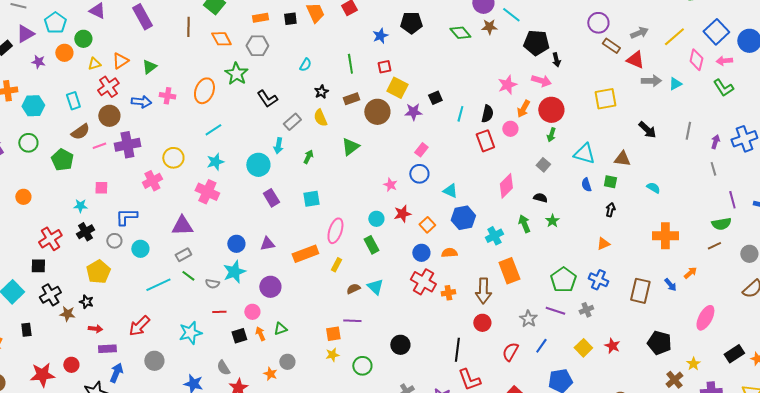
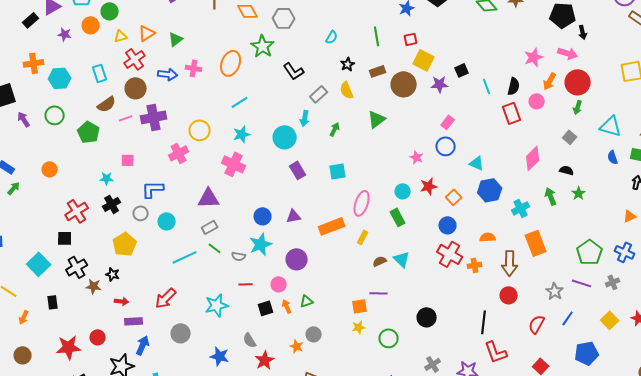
cyan line: (460, 114) -> (487, 86), turned -35
orange semicircle: (449, 253) -> (488, 237), moved

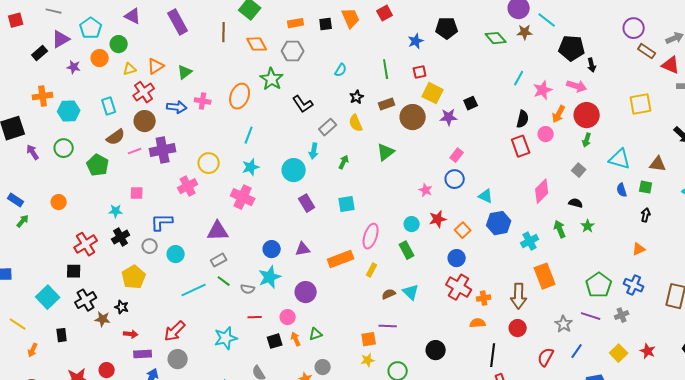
cyan line: (487, 86) -> (519, 78), moved, turned 49
cyan line: (240, 102) -> (249, 135), turned -36
orange semicircle: (488, 237) -> (478, 323), moved
gray circle: (181, 333) -> (178, 359), moved

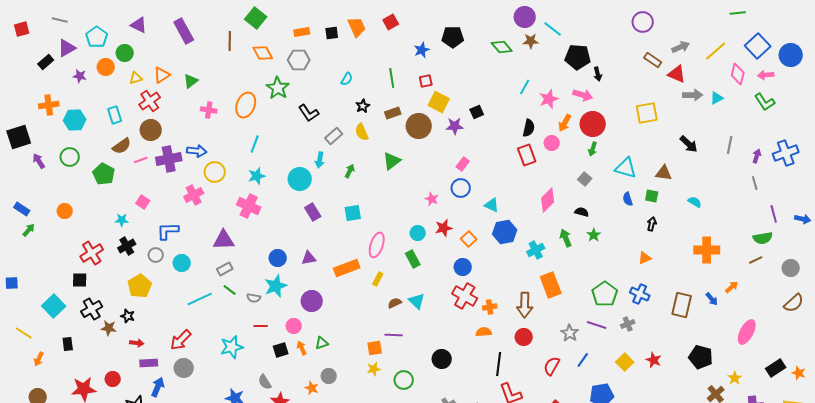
purple circle: (634, 28) -> (643, 22), moved
blue arrow: (177, 107) -> (197, 151), moved
pink square: (137, 193) -> (143, 202), turned 32

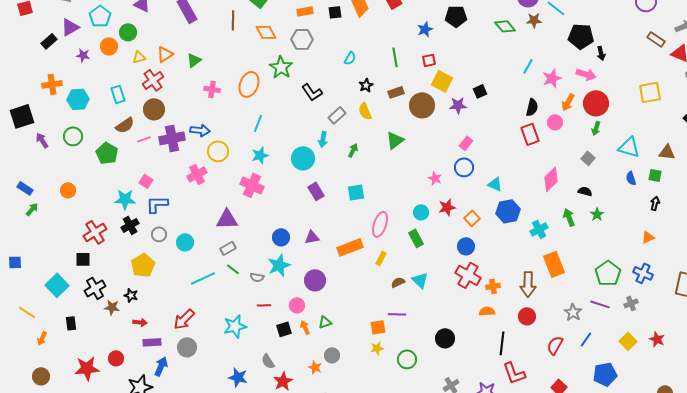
cyan star: (122, 220) -> (125, 199), size x1.5
blue L-shape: (168, 231) -> (157, 204), moved

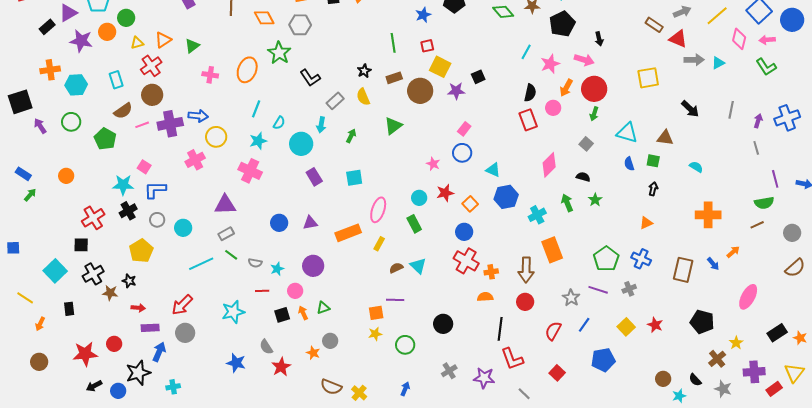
black pentagon: (581, 36) -> (562, 24), moved, turned -30
purple star: (83, 55) -> (81, 41), size x1.6
cyan semicircle: (350, 58) -> (279, 123), moved
cyan star: (279, 265) -> (277, 269), moved, size x0.6

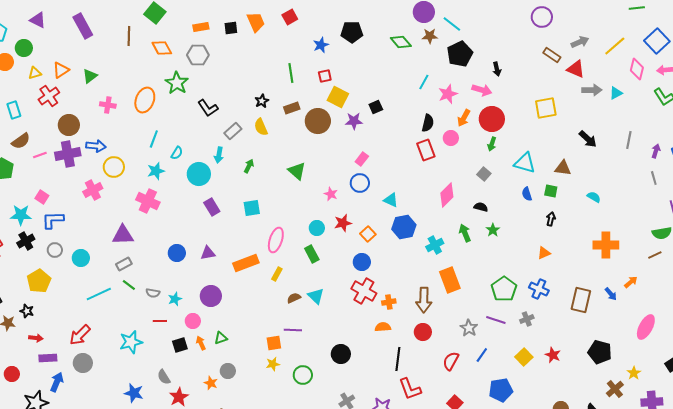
brown circle: (152, 95) -> (69, 125), moved
green triangle: (393, 126) -> (297, 171), moved, turned -42

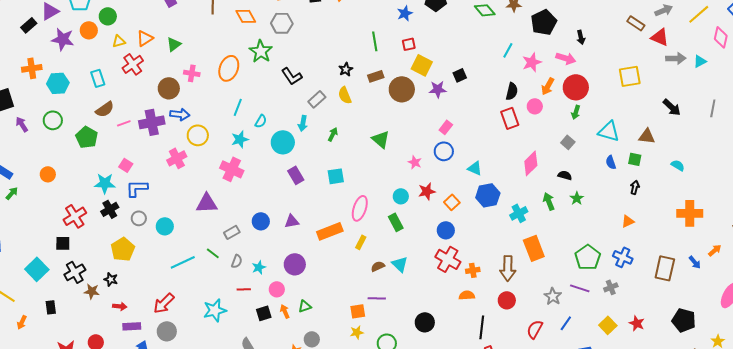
brown circle: (69, 125) -> (169, 88), moved
gray rectangle: (124, 264) -> (232, 232), moved
gray semicircle: (153, 293) -> (237, 261), turned -80

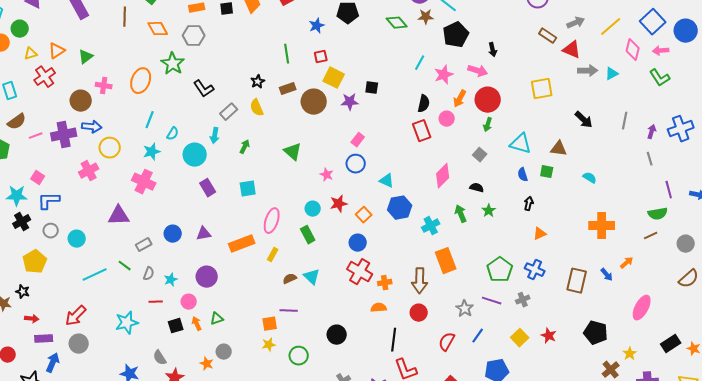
black square: (460, 75) -> (372, 88), turned 32
black arrow: (635, 187) -> (529, 204), moved

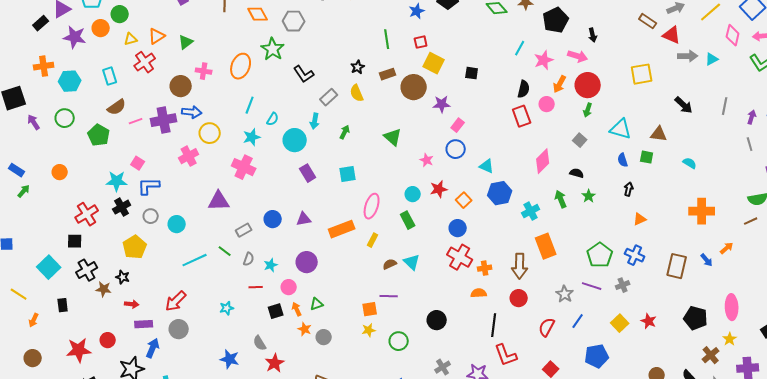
purple star: (350, 102) -> (442, 104), moved
pink ellipse: (642, 308) -> (732, 307), moved, turned -30
cyan star: (127, 323) -> (227, 308), size x0.6
orange star: (207, 364) -> (305, 329), moved

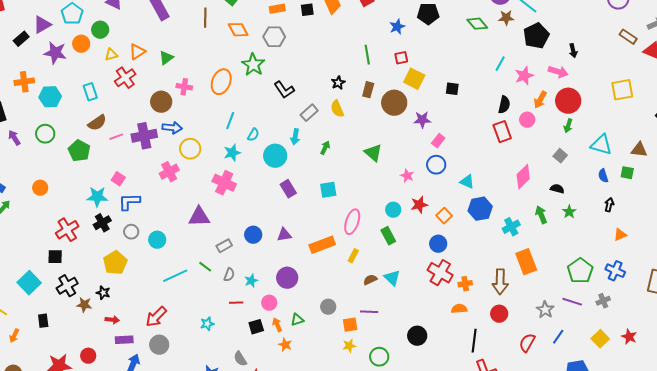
brown rectangle: (388, 74) -> (368, 90), turned -56
gray circle: (324, 337) -> (328, 307), moved

